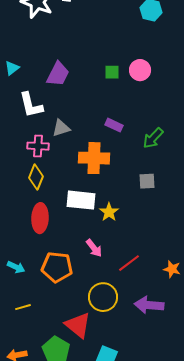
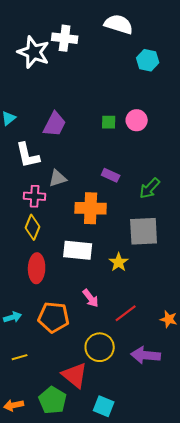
gray square: (147, 181) -> (144, 231), size x1.8
yellow star: (109, 212) -> (119, 262), moved
cyan arrow: (16, 267) -> (13, 317), turned -42

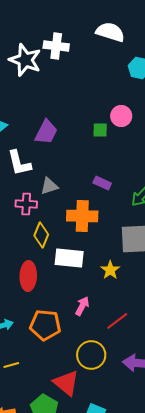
pink circle: (137, 120) -> (121, 116), moved
yellow diamond: (33, 227) -> (41, 235), moved
pink arrow: (91, 298) -> (82, 306), turned -114

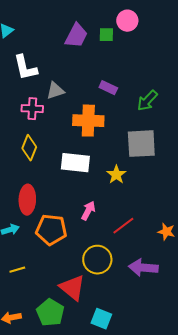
purple trapezoid: (46, 132) -> (76, 36), moved
yellow diamond: (41, 235) -> (29, 148), moved
red ellipse: (28, 276) -> (27, 200), moved

